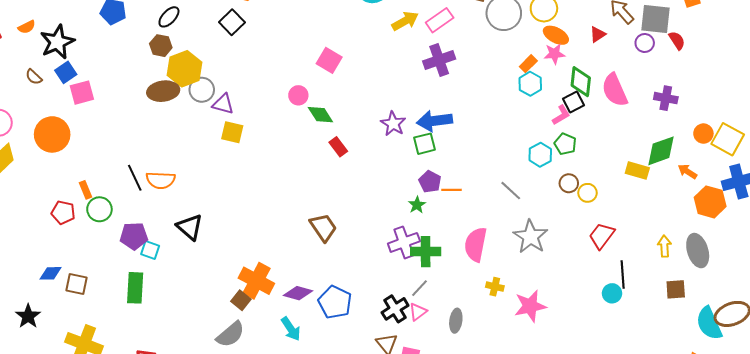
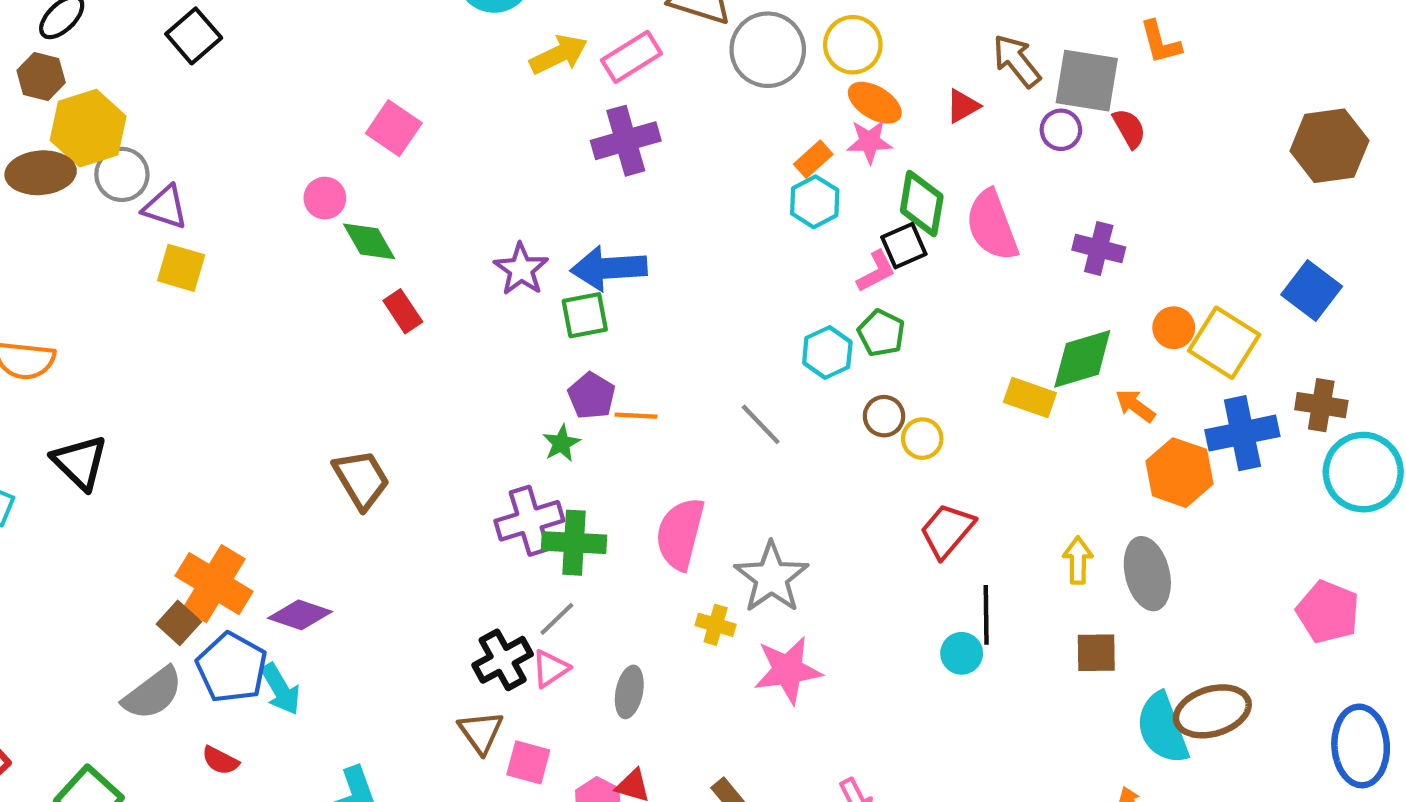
gray star: (531, 237) -> (771, 577), moved
blue pentagon: (335, 302) -> (232, 668), moved

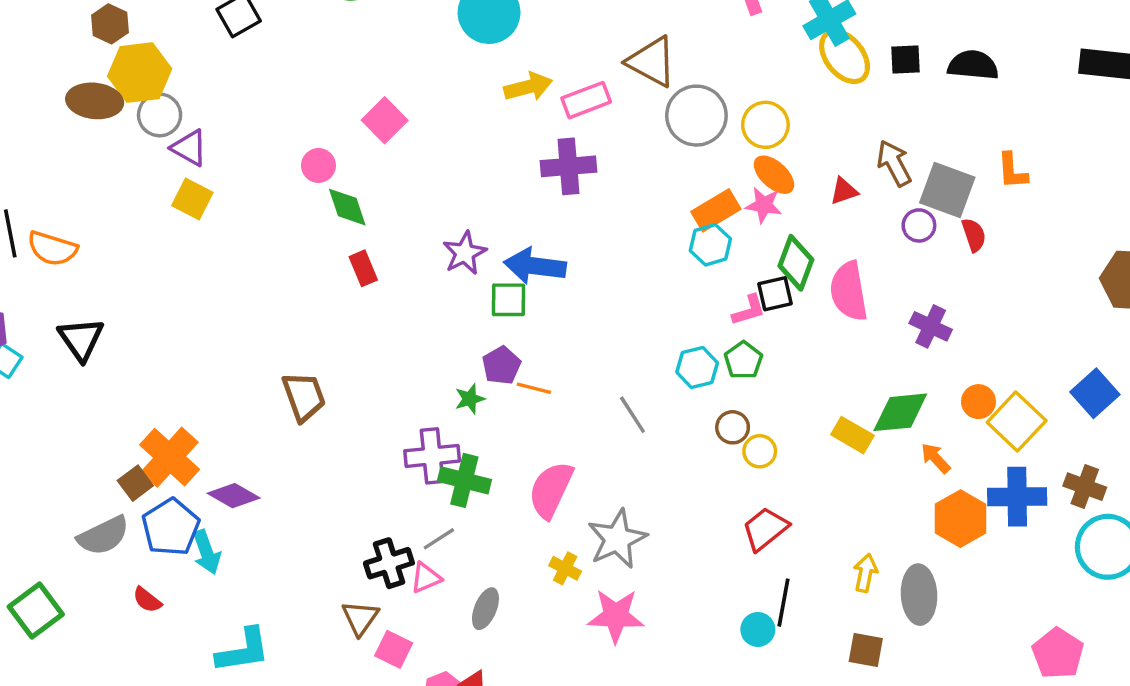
orange rectangle: (813, 159) -> (716, 210), size x1.5

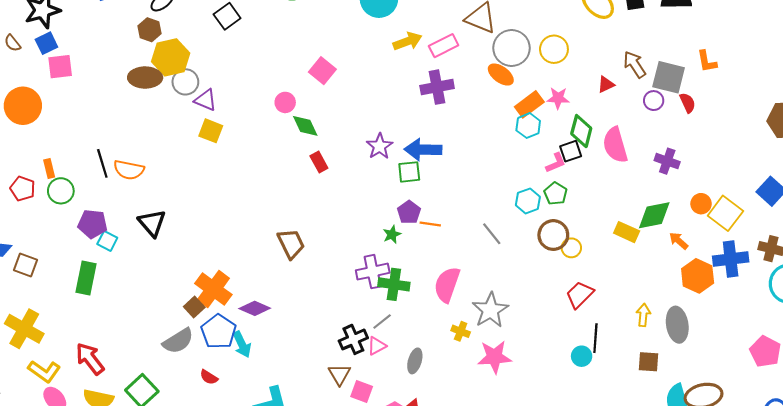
orange ellipse: (774, 175) -> (501, 75), moved
brown circle: (733, 427) -> (553, 235), size x1.5

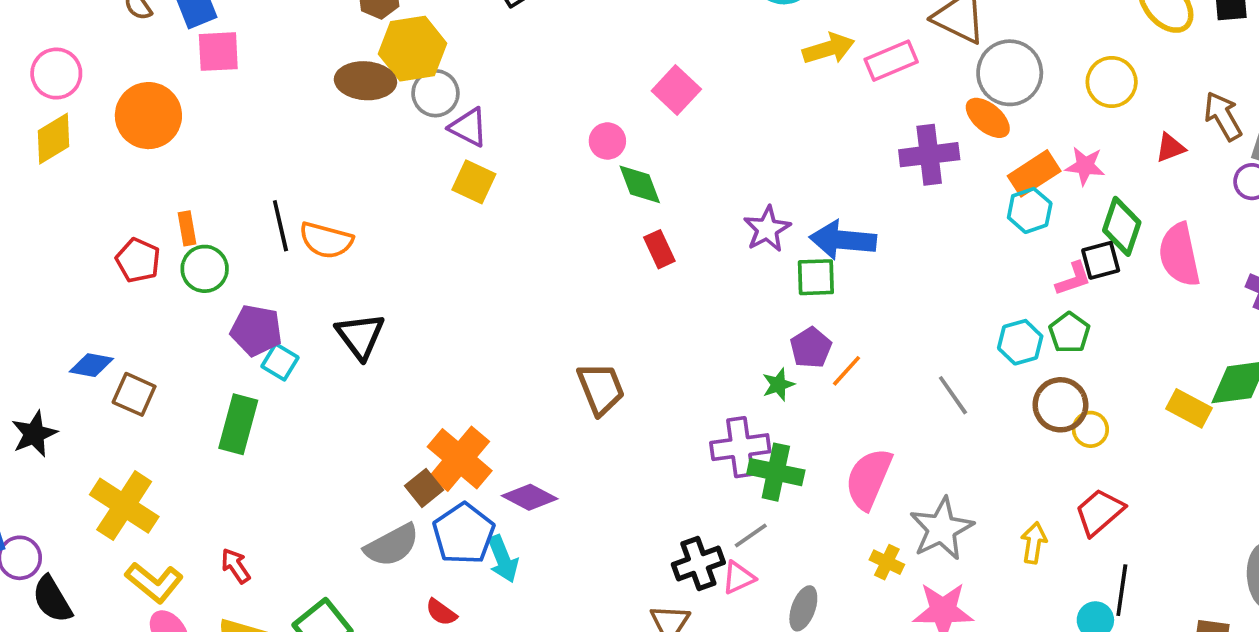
yellow circle: (554, 49) -> (1112, 82), moved
purple cross: (437, 87) -> (929, 155), moved
orange line: (430, 224) -> (847, 371), turned -60
yellow arrow: (643, 315) -> (1034, 543), moved
red arrow: (90, 359) -> (236, 566), size x0.6

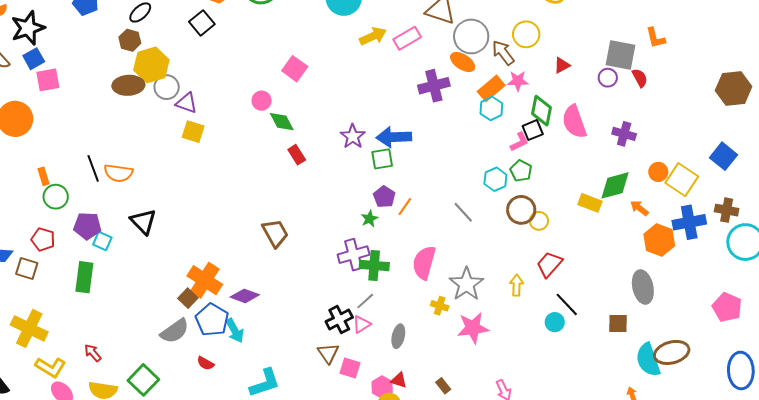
brown arrow: (1223, 116) -> (503, 53), moved
red pentagon: (138, 260) -> (43, 239), moved
black line: (1122, 590) -> (567, 304), turned -44

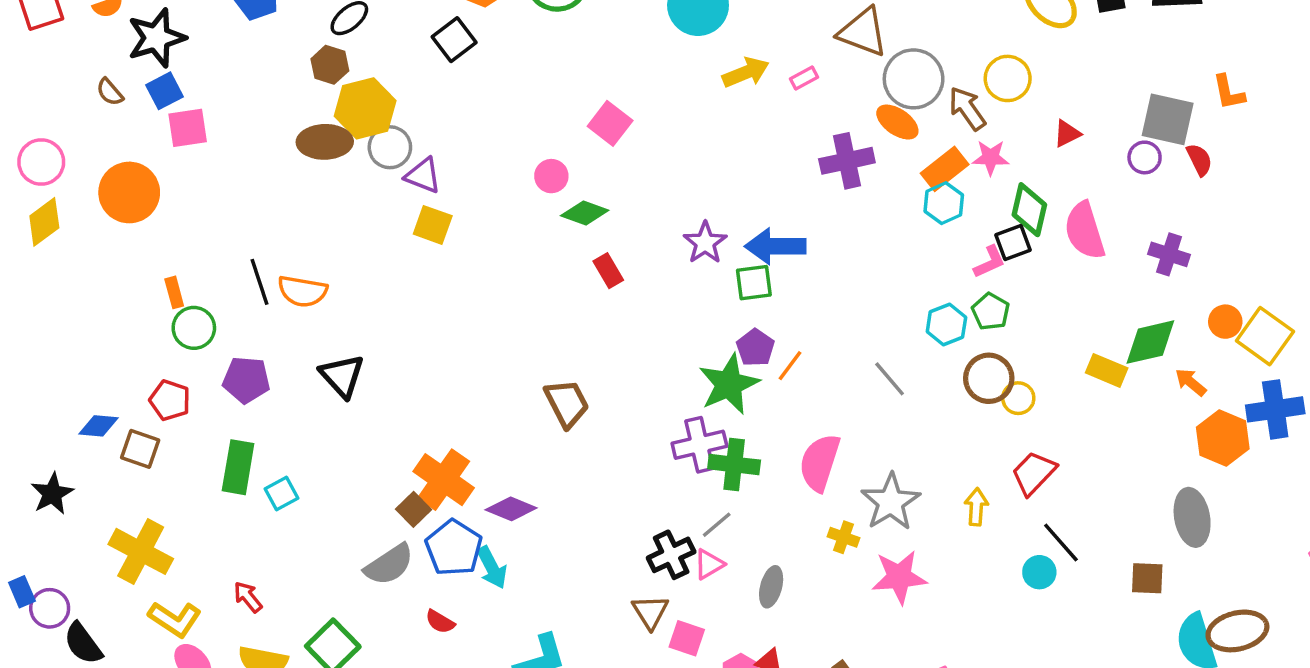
pink rectangle: (407, 38) -> (804, 78), size x0.6
green diamond: (282, 122) -> (585, 213), turned -44
green star: (369, 219) -> (729, 384), size x2.0
cyan square: (102, 241) -> (281, 494), moved, turned 36

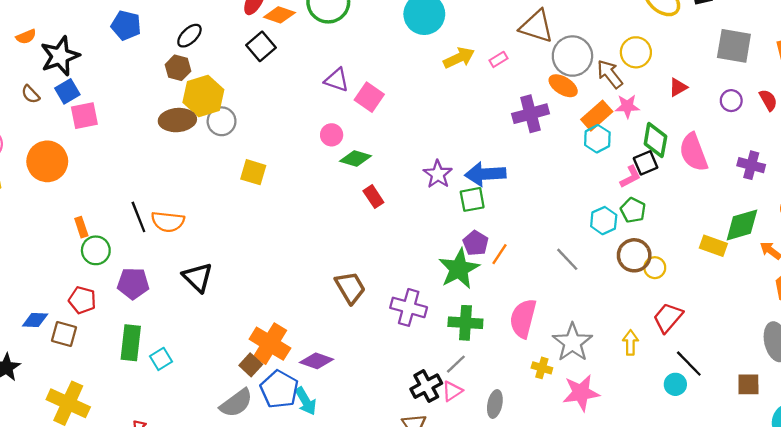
gray square: (1168, 119) -> (734, 46), moved
purple triangle: (423, 176) -> (337, 80), moved
purple cross: (699, 445) -> (409, 307), moved, turned 32

